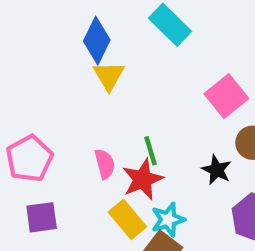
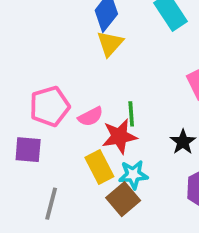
pink pentagon: (29, 159) -> (50, 106), moved
pink semicircle: (105, 164) -> (91, 117), turned 65

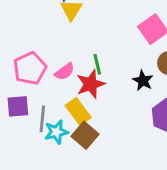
cyan star: (133, 175) -> (56, 132), moved
brown square: (123, 199) -> (85, 135), moved
gray line: (51, 204) -> (42, 119), moved

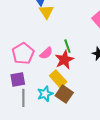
gray line: (42, 119) -> (23, 98), moved

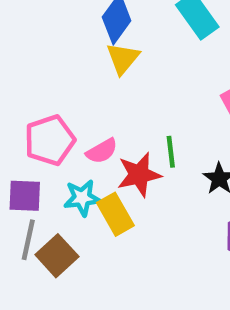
green line: (67, 46) -> (171, 152), moved
cyan star: (45, 94) -> (82, 198), moved
brown square: (64, 94) -> (57, 256), moved

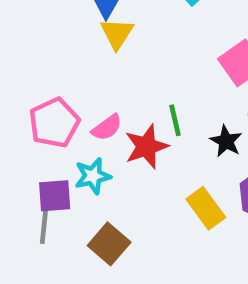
purple square: (25, 196) -> (55, 196), moved
yellow rectangle: (115, 214) -> (206, 208), moved
brown square: (57, 256) -> (109, 244), moved

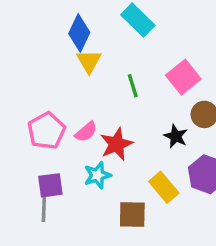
green line: (175, 120) -> (133, 86), moved
cyan star: (93, 176) -> (97, 175), moved
brown square: (109, 244) -> (132, 215), moved, turned -36

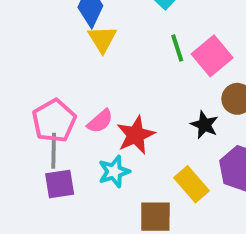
green line: (133, 86) -> (177, 48), moved
gray line: (44, 207) -> (54, 151), moved

